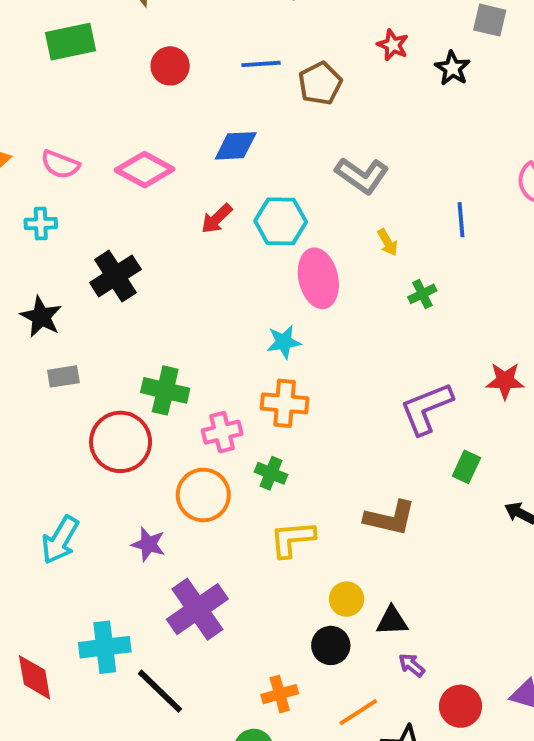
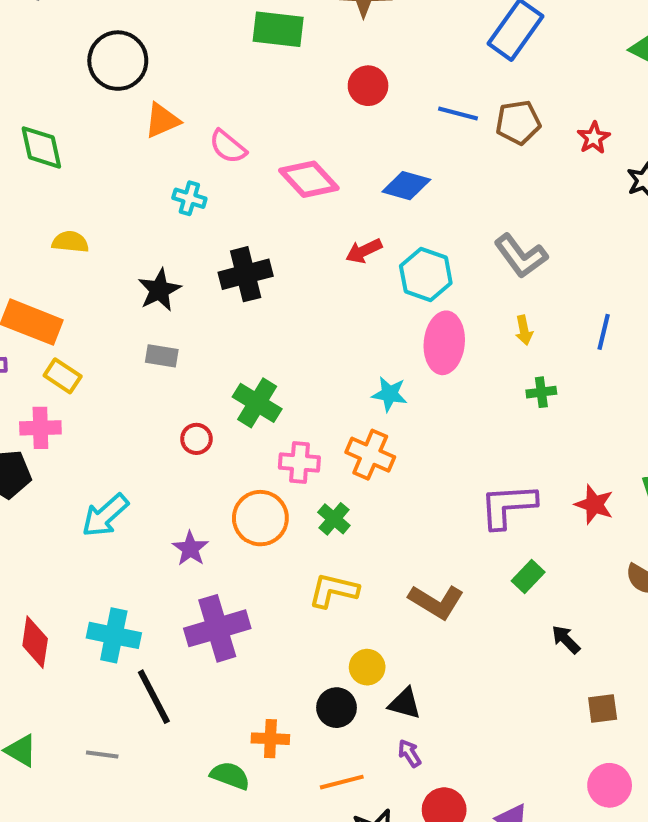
brown pentagon: (320, 83) -> (518, 122), moved
red circle: (121, 442) -> (196, 439), size x0.5

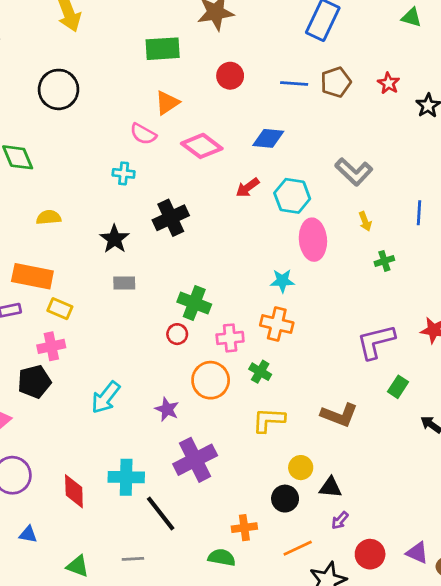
orange triangle: (162, 120) -> (167, 103), moved
red circle: (196, 439) -> (177, 334), moved
purple arrow: (410, 753) -> (340, 520), turned -96

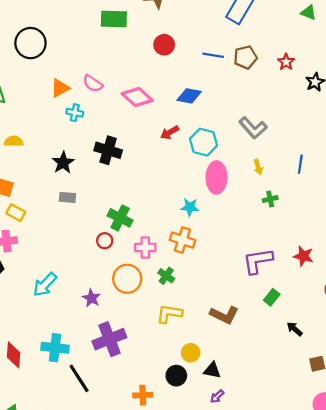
orange triangle: (167, 103) -> (60, 88), moved
black cross: (171, 218) -> (108, 150), turned 36

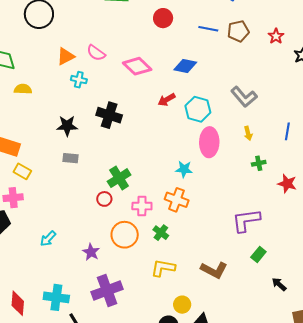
yellow semicircle: (14, 141) -> (23, 89), moved
black star: (63, 163) -> (67, 126), turned 30
green cross: (120, 218) -> (119, 178), turned 30
red star: (303, 256) -> (287, 184), moved
cyan arrow: (45, 285) -> (48, 239), size x0.7

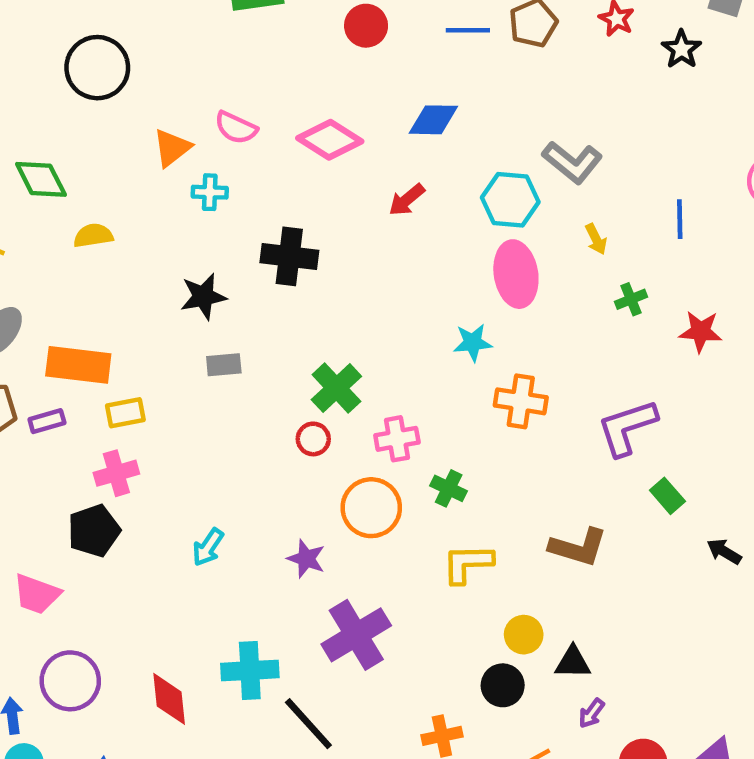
cyan hexagon: (198, 109) -> (510, 200), moved
yellow rectangle: (22, 171) -> (125, 413), turned -30
orange cross: (177, 200) -> (521, 401), moved
green rectangle: (258, 255) -> (667, 496), turned -70

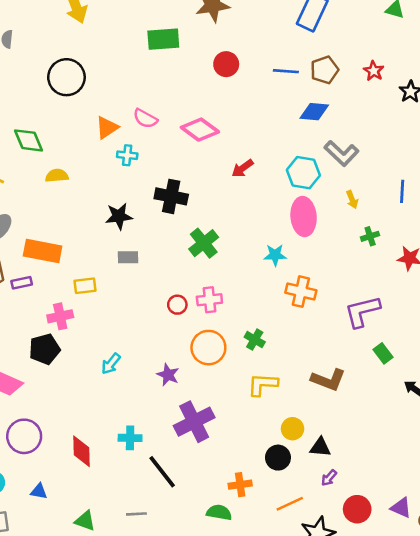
blue diamond: (433, 120) -> (314, 112), moved
green cross: (336, 388) -> (204, 243), moved
yellow rectangle: (125, 413) -> (85, 286), moved
pink cross: (397, 439) -> (209, 300), moved
cyan cross: (250, 670) -> (130, 438), size x0.7

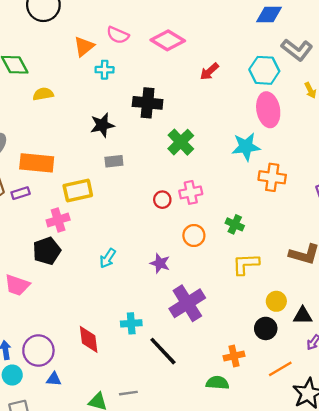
cyan star: (275, 255) -> (246, 147), size x1.4
yellow rectangle: (85, 286) -> (78, 191), size x1.4
orange circle: (208, 348) -> (194, 236), size x0.7
purple circle: (24, 436) -> (38, 351), moved
gray line: (136, 514) -> (128, 393), moved

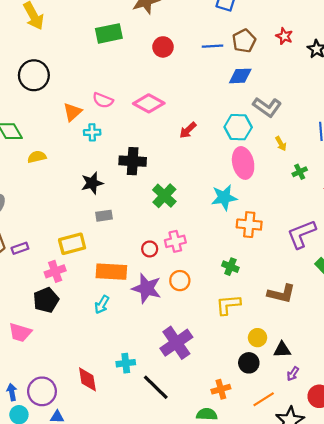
orange rectangle: (37, 163) -> (111, 272), moved
green cross: (235, 224) -> (230, 267), moved
purple star: (160, 263) -> (147, 288), moved, size x1.6

